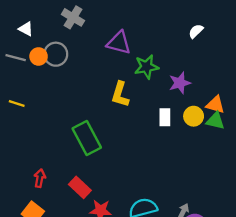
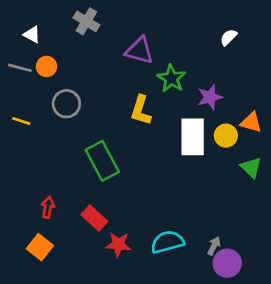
gray circle: (56, 54) -> (66, 104), moved
green star: (146, 67) -> (171, 78), turned -30
white rectangle: (165, 117) -> (193, 137), size x1.8
green triangle: (215, 121) -> (251, 167), moved, turned 30

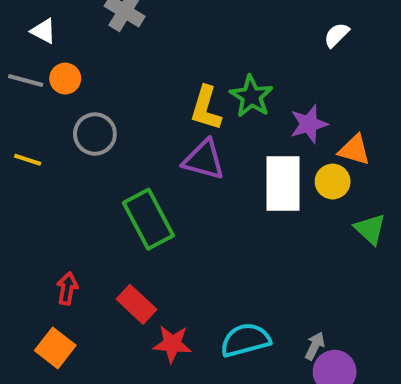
purple triangle: (139, 51) -> (204, 160), moved
yellow L-shape: (141, 110) -> (206, 108), moved
orange triangle: (251, 122) -> (354, 150), moved

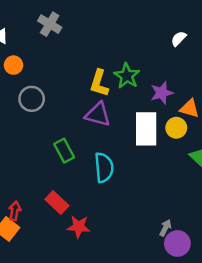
green rectangle: (148, 219) -> (64, 151), size x0.7
red arrow: (67, 288) -> (15, 211), moved
cyan semicircle: (245, 340) -> (104, 168), moved, turned 100

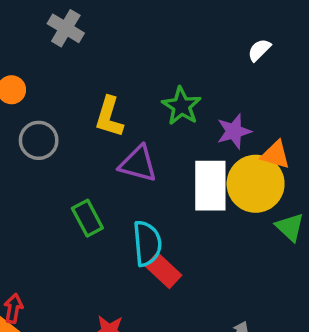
yellow L-shape: (99, 83) -> (109, 117), moved
yellow circle: (176, 128) -> (256, 184), size x1.8
red rectangle: (57, 202) -> (163, 271), moved

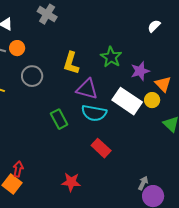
orange triangle: (275, 155) -> (163, 84), turned 30
yellow circle: (256, 184) -> (152, 100), size x0.5
white rectangle: (210, 186) -> (127, 101), turned -56
cyan semicircle: (147, 243) -> (94, 113), moved, turned 105

